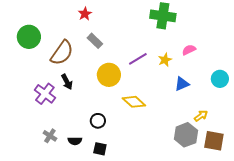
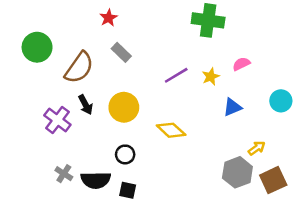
yellow circle: (109, 75) -> (124, 107), moved
black semicircle: (75, 141) -> (96, 180), size x1.6
brown square: (214, 141) -> (273, 180), turned -35

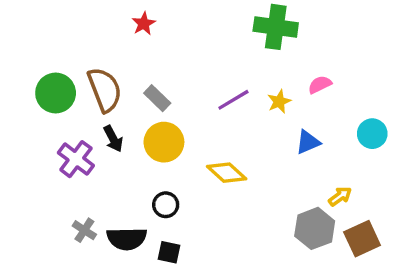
green circle: (37, 47) -> (56, 93), moved
gray rectangle: (121, 52) -> (157, 98), moved
brown semicircle: (79, 68) -> (105, 90), turned -56

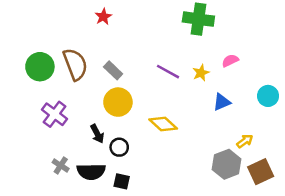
purple line: (233, 100) -> (168, 72), turned 60
black arrow: (113, 139) -> (97, 134), moved

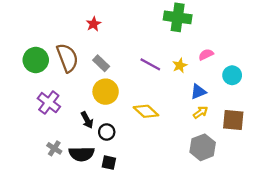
red star: (103, 17) -> (94, 24), moved
cyan circle: (268, 96) -> (232, 75), moved
yellow arrow: (245, 141) -> (200, 112), moved
brown square: (261, 172) -> (233, 120), moved, turned 30

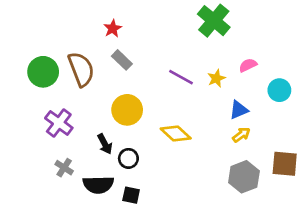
green cross: (178, 17) -> (214, 21), turned 32
gray rectangle: (101, 63) -> (122, 60), moved
brown square: (233, 120) -> (285, 164), moved
gray cross: (54, 148) -> (64, 168), moved

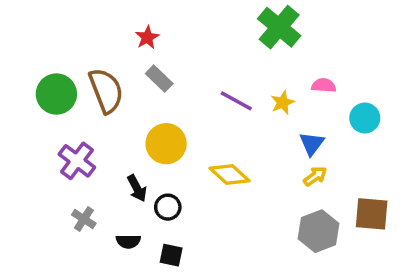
pink semicircle: (248, 65) -> (324, 85), turned 30
blue triangle: (239, 110) -> (312, 144), turned -30
black semicircle: (98, 185) -> (128, 241), size x0.6

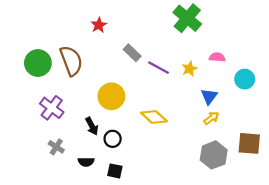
gray rectangle: (159, 79) -> (132, 53), moved

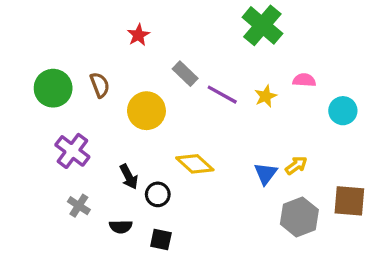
brown semicircle: (71, 61) -> (100, 85), size x0.6
yellow circle: (111, 96) -> (146, 111), moved
blue triangle: (209, 96) -> (266, 173), moved
yellow diamond: (154, 117) -> (195, 164), moved

